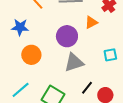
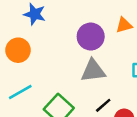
orange circle: (31, 55) -> (18, 50), moved

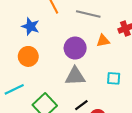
orange circle: (18, 50) -> (28, 56), moved

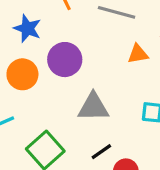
purple circle: (75, 48) -> (65, 60), moved

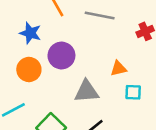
orange triangle: (138, 54) -> (118, 69), moved

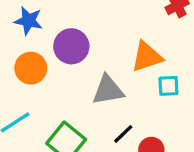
orange triangle: (118, 69) -> (147, 57), size x1.5

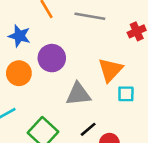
orange triangle: (147, 57) -> (110, 70), turned -32

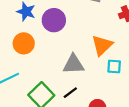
purple circle: (52, 58) -> (54, 20), moved
black line: (88, 129) -> (70, 93), moved

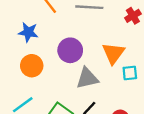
purple circle: (54, 20) -> (70, 50), moved

